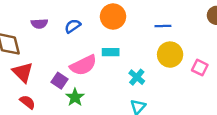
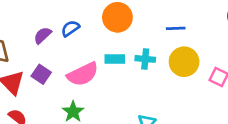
purple semicircle: (39, 24) -> (43, 35), moved, turned 140
cyan cross: (137, 77) -> (145, 59), moved, turned -35
purple square: (60, 81) -> (41, 74), moved

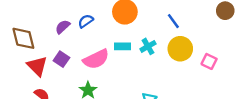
blue line: (176, 28) -> (173, 21), turned 56
cyan cross: (145, 59) -> (148, 46), turned -35

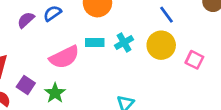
blue line: (173, 21) -> (167, 15), moved
purple square: (61, 59) -> (26, 85), moved

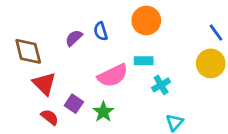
blue semicircle: (52, 13) -> (101, 31), turned -72
cyan cross: (124, 43) -> (161, 85), moved

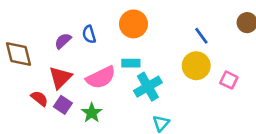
red triangle: (44, 84) -> (60, 77), moved, turned 30
cyan cross: (161, 85) -> (148, 87), size x1.5
red semicircle: (50, 117) -> (39, 98), moved

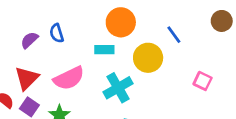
orange circle: (133, 24) -> (121, 22), moved
cyan rectangle: (131, 63) -> (104, 50), moved
yellow circle: (196, 66) -> (148, 58), moved

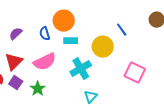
orange circle: (121, 22) -> (64, 21), moved
blue semicircle: (57, 33) -> (45, 34), moved
pink square: (203, 81) -> (135, 73), moved, size x1.5

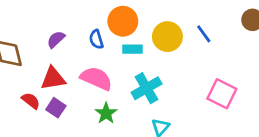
yellow circle: (103, 47) -> (167, 37), moved
red triangle: (14, 62) -> (53, 78), turned 36
pink semicircle: (45, 62) -> (96, 78), turned -130
green star: (38, 89) -> (106, 113), moved

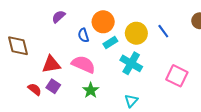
purple semicircle: (56, 39) -> (58, 17), moved
cyan rectangle: (133, 49) -> (110, 43), turned -32
cyan cross: (147, 88) -> (131, 63), moved, turned -30
red semicircle: (31, 101) -> (35, 89), moved

